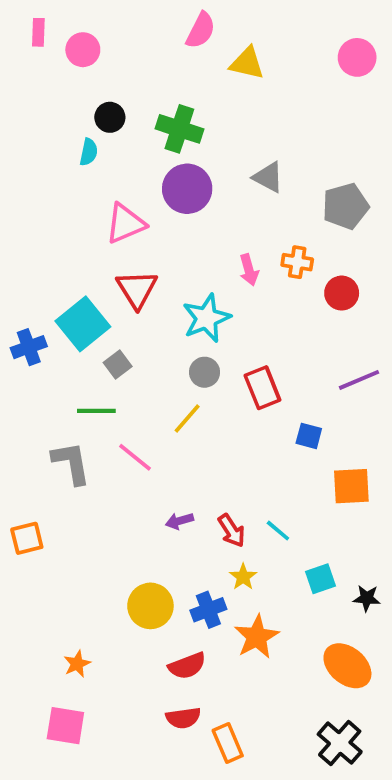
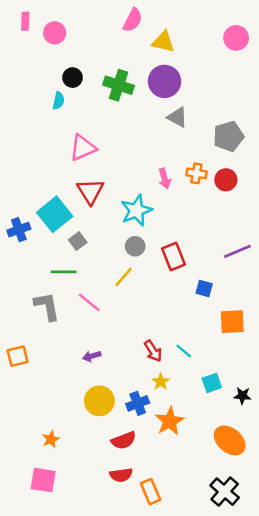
purple circle: (187, 189) -> (165, 81), moved
red circle: (342, 293) -> (226, 180), moved
purple arrow: (179, 521) -> (92, 356), moved

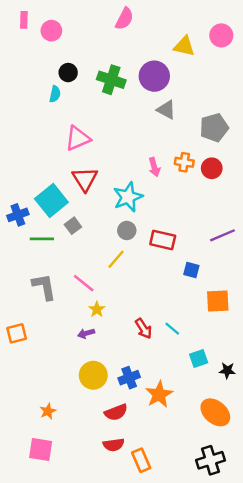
yellow triangle: (163, 42) -> (184, 46), moved
red rectangle: (173, 256) -> (163, 240), turned -55
green line: (64, 272) -> (42, 239), moved
yellow star: (161, 382) -> (97, 309), moved
black cross: (225, 492) -> (211, 460), turned 32

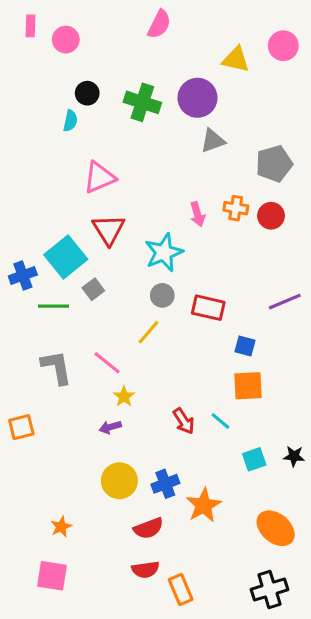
gray triangle: (166, 110) -> (213, 141), turned -48
orange square: (218, 301) -> (248, 386), moved
black star: (227, 370) -> (294, 456), moved

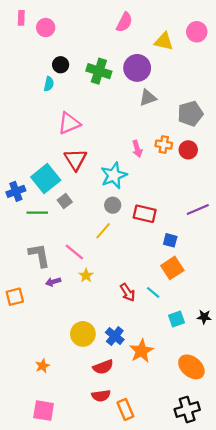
pink semicircle: (159, 24) -> (124, 22), moved
orange square: (248, 386) -> (172, 268), turned -30
purple arrow: (110, 427) -> (53, 282), moved
blue cross: (165, 484) -> (115, 336), turned -30
pink square: (52, 576) -> (44, 411), moved

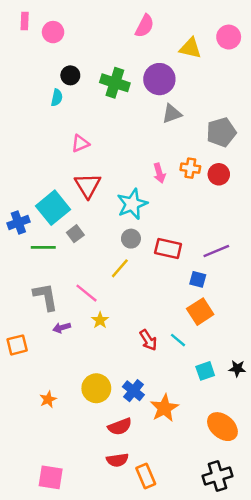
pink triangle: (69, 123) -> (80, 143), size x0.7
purple line: (198, 209) -> (216, 251), moved
orange star: (42, 366) -> (48, 399), moved

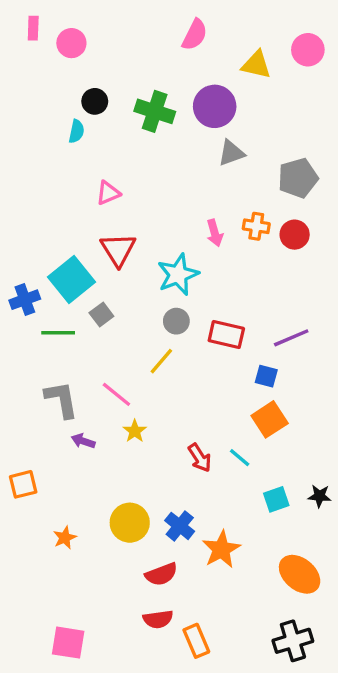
purple arrow: (62, 328) -> (83, 441), turned 35
orange square: (17, 345) -> (23, 484), moved

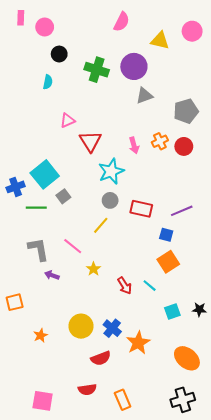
black circle: (95, 101) -> (59, 54), moved
orange cross: (256, 226) -> (160, 141), turned -35
red triangle: (118, 250) -> (90, 141), moved
yellow star: (135, 431) -> (93, 269), moved
red semicircle: (158, 619) -> (87, 389), moved

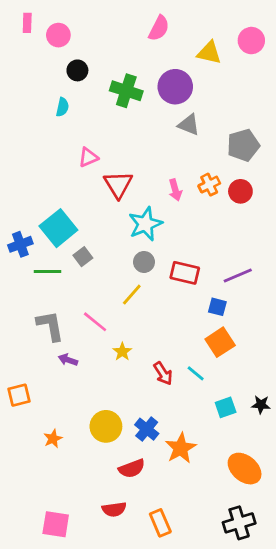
gray triangle: (144, 96) -> (189, 125), turned 42

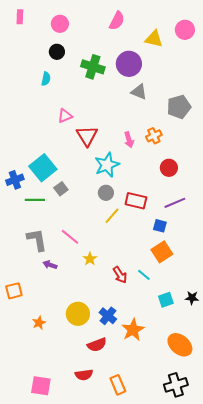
pink circle: (58, 35) -> (60, 24), moved
red circle: (240, 191) -> (169, 168), moved
yellow line: (132, 295) -> (112, 216), moved

